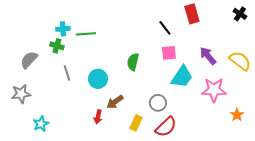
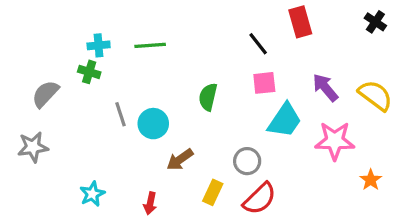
green line: (86, 34) -> (150, 45), moved
gray line: (67, 73) -> (120, 114), moved
red arrow: (98, 117) -> (150, 203), moved
cyan star: (41, 124) -> (92, 194), moved

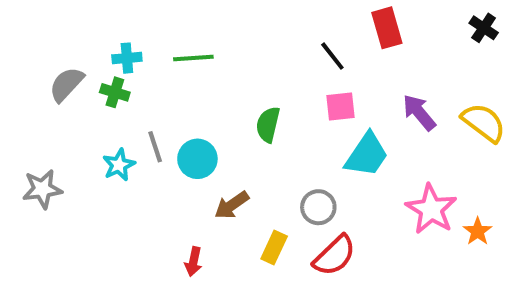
gray semicircle: (45, 94) -> (66, 84), moved
pink star: (335, 141) -> (431, 209), moved, turned 30
cyan star: (92, 194) -> (119, 165), moved

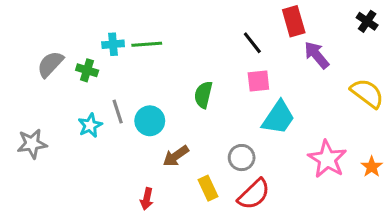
cyan cross: (127, 58) -> (113, 44), moved
purple arrow: (419, 112) -> (317, 55), moved
orange star: (478, 231) -> (372, 167), moved
yellow rectangle: (274, 247) -> (208, 188), turned -50

